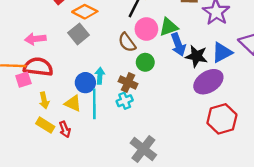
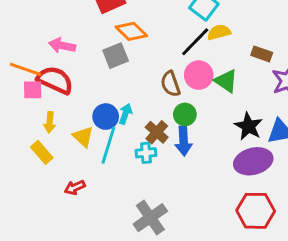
green triangle: (169, 27) -> (226, 81), turned 36
blue arrow: (178, 45) -> (184, 141), moved
red arrow: (65, 129) -> (75, 187), moved, turned 70

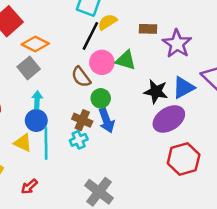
cyan arrow: (125, 114) -> (37, 100), moved

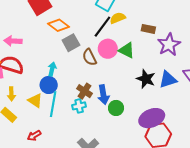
gray square: (29, 68) -> (71, 43), moved
green circle: (101, 98) -> (116, 108), moved
purple ellipse: (169, 119) -> (152, 118), moved

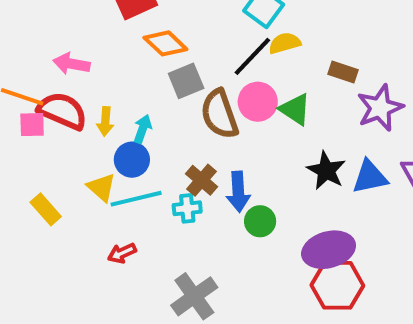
brown semicircle: (89, 57) -> (219, 114), size x1.4
yellow arrow: (11, 94) -> (105, 121), moved
cyan line: (53, 104) -> (136, 199), turned 60
red arrow: (34, 136) -> (122, 253), moved

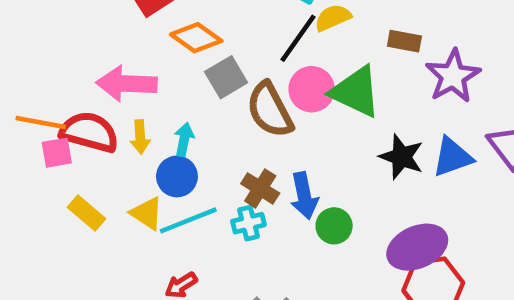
pink arrow: (71, 64) -> (127, 84), moved, size x1.4
green triangle: (295, 109) -> (356, 92), size x1.4
yellow rectangle: (46, 209) -> (87, 213), moved

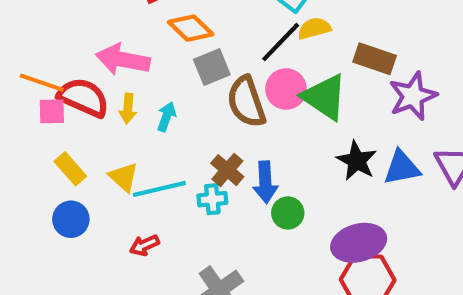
brown rectangle: (404, 41) -> (375, 59), size x1.4
blue circle: (177, 176) -> (71, 219), moved

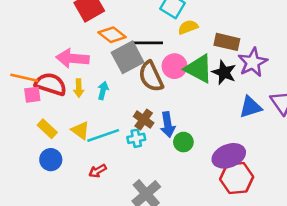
black line: (281, 42) -> (147, 43), moved, turned 52
gray square: (212, 67) -> (128, 57), size x1.4
black star: (357, 161) -> (224, 72), moved

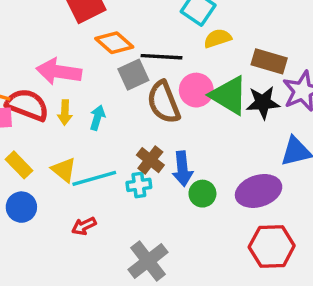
gray square: (128, 57) -> (133, 75), size x0.7
black star: (224, 72) -> (263, 103), turned -30
purple ellipse: (229, 156) -> (259, 191), moved

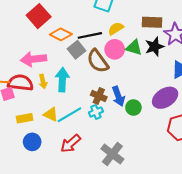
yellow semicircle: (218, 38) -> (116, 29), moved
green triangle: (229, 95) -> (134, 48), size x0.7
cyan arrow: (97, 118) -> (62, 80), size x1.6
yellow rectangle: (19, 165) -> (25, 118), turned -42
red arrow: (84, 226) -> (71, 144), size x1.5

